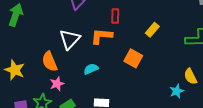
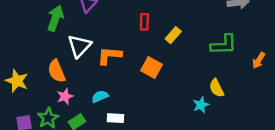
green arrow: (16, 15) -> (55, 18), moved
red rectangle: (115, 16) -> (144, 22), moved
orange L-shape: (102, 36) -> (109, 56), moved
cyan semicircle: (91, 69) -> (100, 96), moved

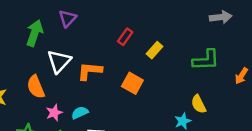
red rectangle: (144, 22) -> (125, 37), turned 35
pink star: (65, 96) -> (54, 113), moved

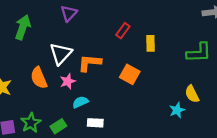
green arrow: (35, 33) -> (23, 27), moved
yellow rectangle: (155, 50) -> (151, 43), turned -42
pink star: (54, 113) -> (68, 81), moved

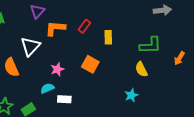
orange L-shape: (90, 63) -> (55, 28), moved
pink star: (68, 81) -> (57, 69), moved
yellow semicircle: (192, 94) -> (141, 69), moved
white rectangle: (95, 123) -> (64, 99), moved

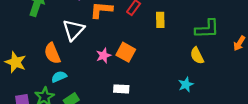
orange square: (90, 64) -> (126, 52), moved
cyan semicircle: (47, 88) -> (59, 77), moved
white rectangle: (64, 99) -> (121, 89), moved

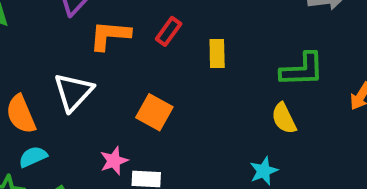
white triangle: (73, 30) -> (73, 92), moved
pink star: (103, 56) -> (114, 161), moved

